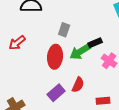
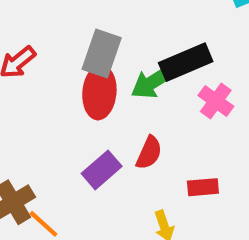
gray rectangle: (64, 30) -> (102, 54), moved, size x1.5
black rectangle: (95, 43) -> (186, 62), size x1.6

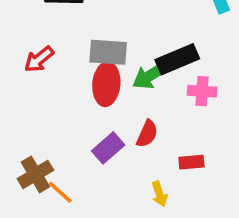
gray rectangle: (102, 54) -> (108, 52), turned 75
pink cross: (216, 101) -> (202, 91), turned -32

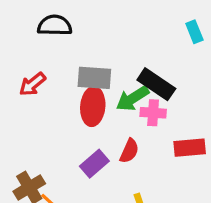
black rectangle: (177, 59) -> (156, 84), turned 57
pink cross: (202, 91) -> (153, 113), moved
red rectangle: (191, 162) -> (190, 148), moved, size x1.4

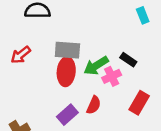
black rectangle: (156, 84) -> (128, 60), moved, size x0.6
pink cross: (153, 113) -> (112, 76), turned -30
red rectangle: (190, 148) -> (139, 103), turned -55

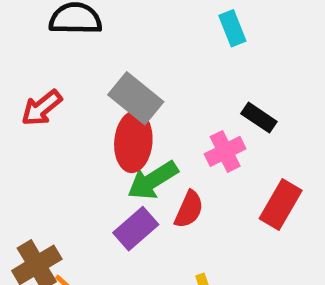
cyan rectangle: (143, 15) -> (232, 28), moved
gray rectangle: (67, 50) -> (136, 98), turned 35
green arrow: (96, 66) -> (153, 180), moved

